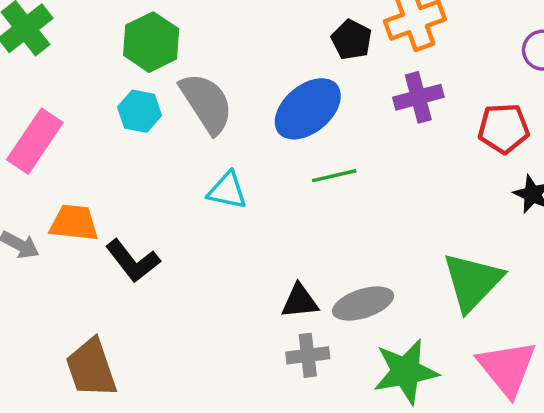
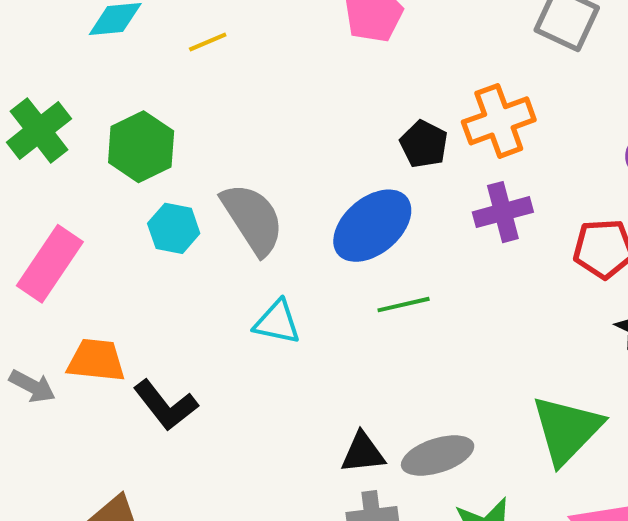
green hexagon: (151, 42) -> (141, 147), moved

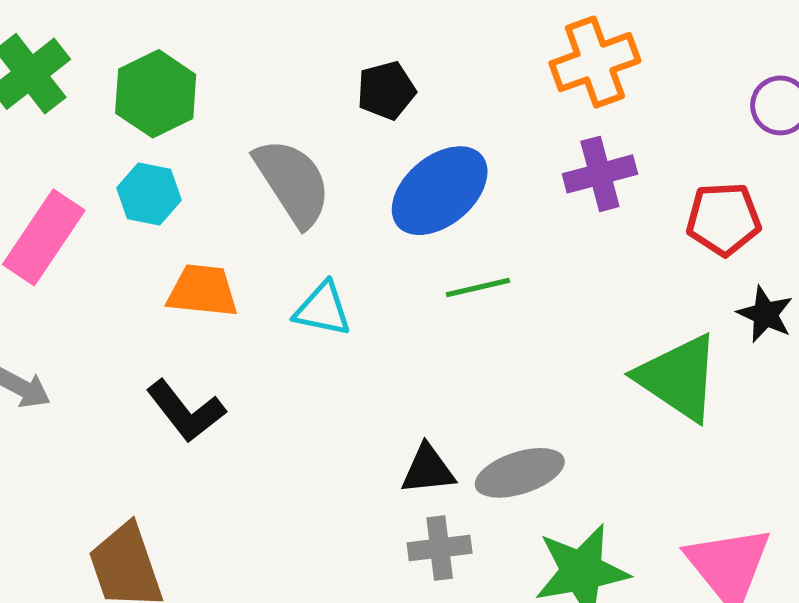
black pentagon: (424, 144) -> (386, 90), moved, turned 30
cyan hexagon: (174, 228) -> (149, 194), moved
orange trapezoid: (96, 360) -> (202, 291), moved
green triangle: (567, 430) -> (678, 378), moved, turned -40

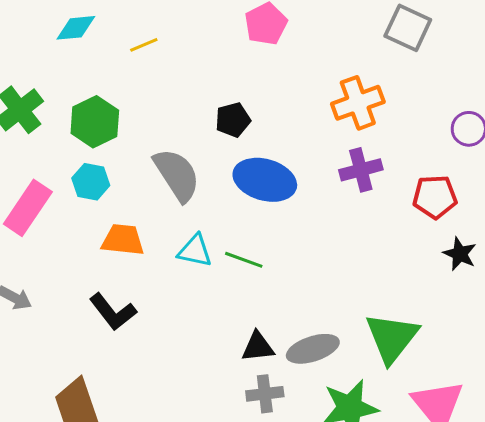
blue ellipse: (440, 191) -> (265, 180), turned 56
green line: (478, 287) -> (244, 260), moved, turned 33
green triangle: (678, 378) -> (392, 338), moved, turned 34

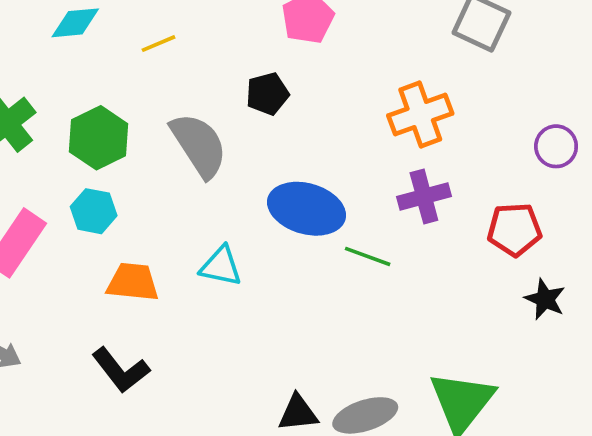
black pentagon: (233, 120) -> (267, 94), moved
gray semicircle: (177, 175) -> (199, 145), moved
cyan triangle: (195, 251) -> (221, 266), moved
green line: (244, 260) -> (368, 256), moved

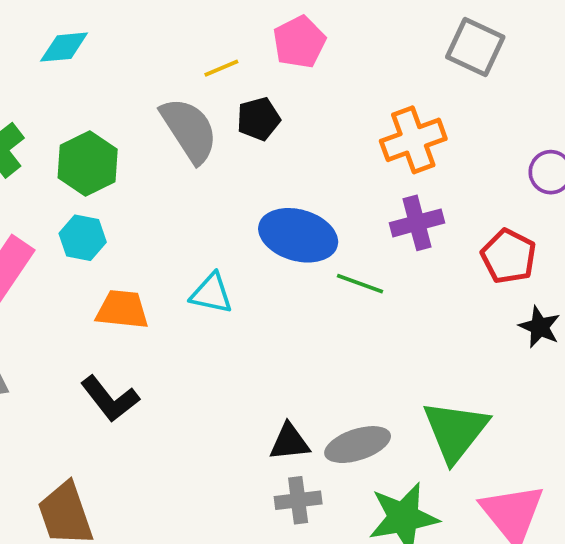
yellow line: (159, 44) -> (221, 68), moved
gray semicircle: (199, 145) -> (189, 130), moved
red pentagon: (514, 229) -> (509, 256), turned 30

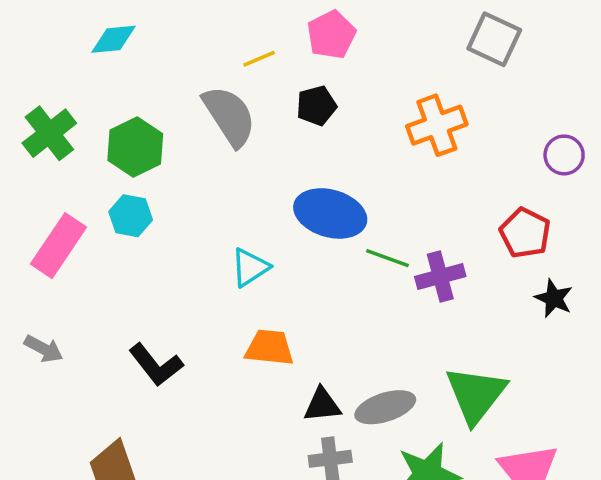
black pentagon: (258, 119) -> (316, 106), moved
purple cross: (417, 223) -> (440, 277), moved
cyan triangle: (211, 293) -> (250, 267), turned -45
orange trapezoid: (122, 310) -> (269, 348), moved

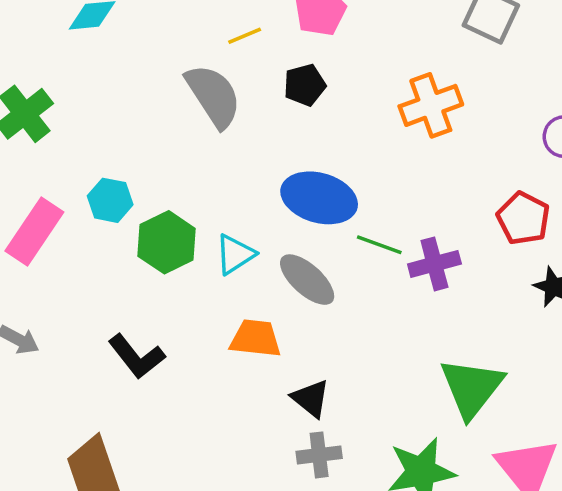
green hexagon: (135, 147) -> (167, 242), moved
black triangle: (322, 405) -> (311, 398), turned 45
gray ellipse: (385, 407) -> (307, 280), moved, turned 60

